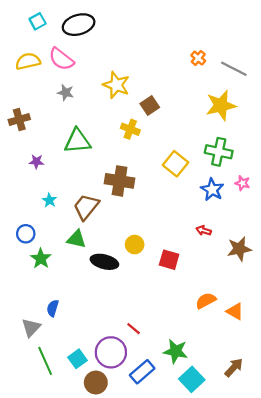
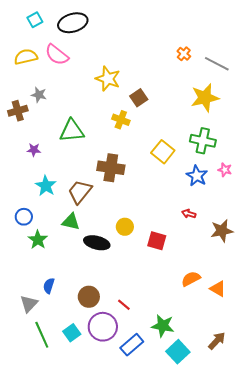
gray star: (66, 93) -> (39, 95), moved
cyan star: (49, 200) -> (46, 186), size x1.5
brown circle: (96, 383) -> (89, 297), moved

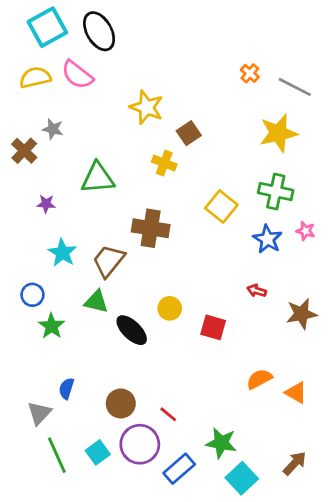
cyan square: (35, 20) -> (47, 27), size x1.8
black ellipse: (73, 23) -> (99, 31), turned 76
brown cross: (18, 111) -> (24, 151), turned -30
black ellipse: (97, 243) -> (132, 330), turned 30

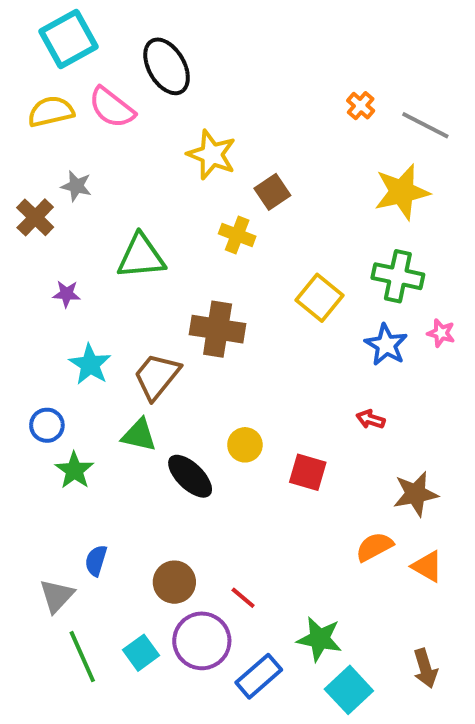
black ellipse: (99, 31) -> (167, 66), moved
brown star: (301, 314) -> (416, 494), moved
brown arrow: (295, 463) -> (425, 668), turned 120

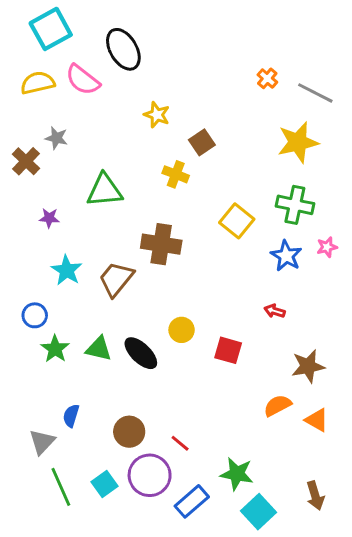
yellow star: (212, 155) -> (157, 115), size x0.7
pink star: (441, 333) -> (327, 247), turned -30
green triangle: (139, 435) -> (99, 349), moved

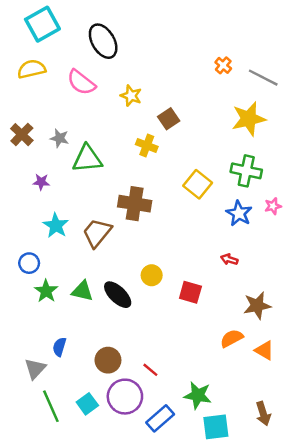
pink semicircle: (83, 80) -> (81, 82), moved
gray star: (57, 138) -> (59, 138), moved
cyan square: (259, 512) -> (216, 427), turned 36

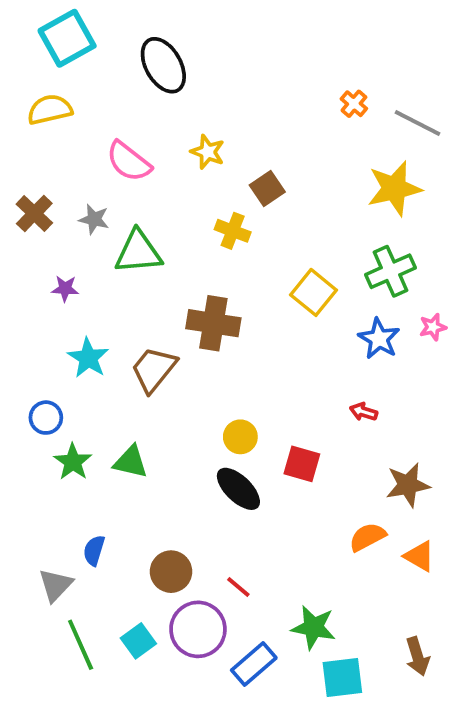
pink semicircle: (81, 82) -> (129, 161), moved
green cross: (246, 171) -> (391, 271), turned -36
black ellipse: (118, 295) -> (238, 489), moved

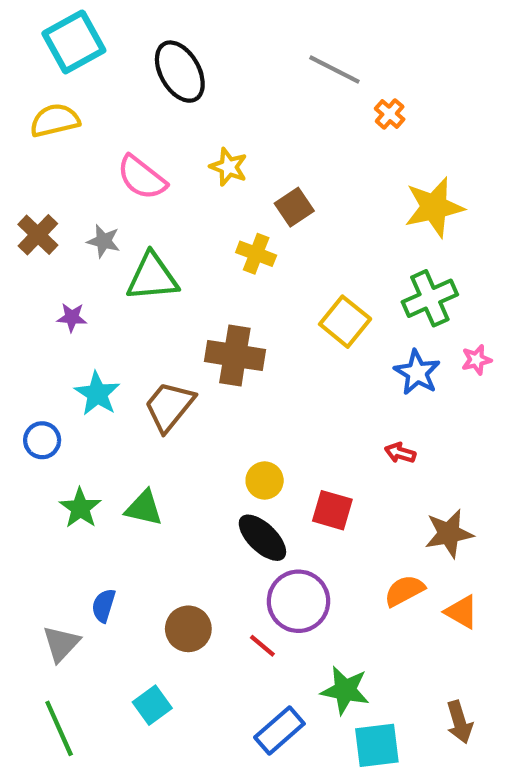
gray line: (417, 123) -> (334, 69), moved
blue circle: (46, 418) -> (42, 440), moved
purple circle: (198, 629) -> (298, 601), moved
green line: (81, 645) -> (59, 728), moved

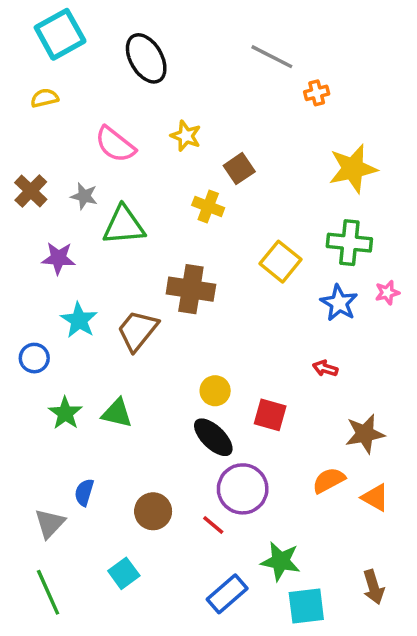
orange cross: (390, 114) -> (317, 93), turned 35
yellow semicircle: (55, 120) -> (45, 98), size x0.7
green cross: (430, 298) -> (349, 243), turned 30
purple star: (72, 317) -> (58, 258), size x1.4

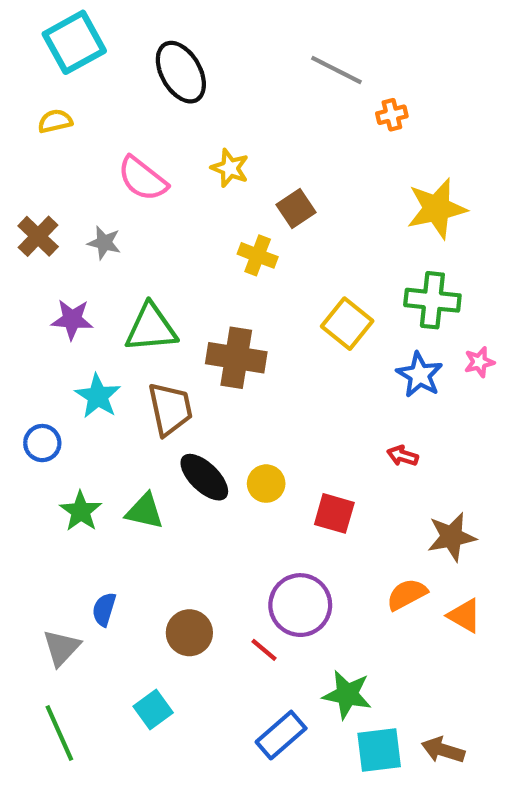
green triangle: (124, 225) -> (151, 328), moved
brown trapezoid: (138, 330) -> (170, 409), turned 129
black ellipse: (213, 437) -> (204, 477), moved
brown arrow: (373, 587) -> (443, 750), moved, turned 124

